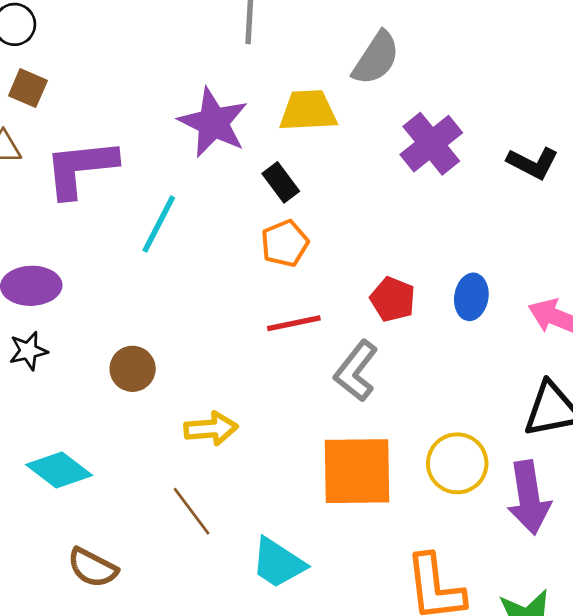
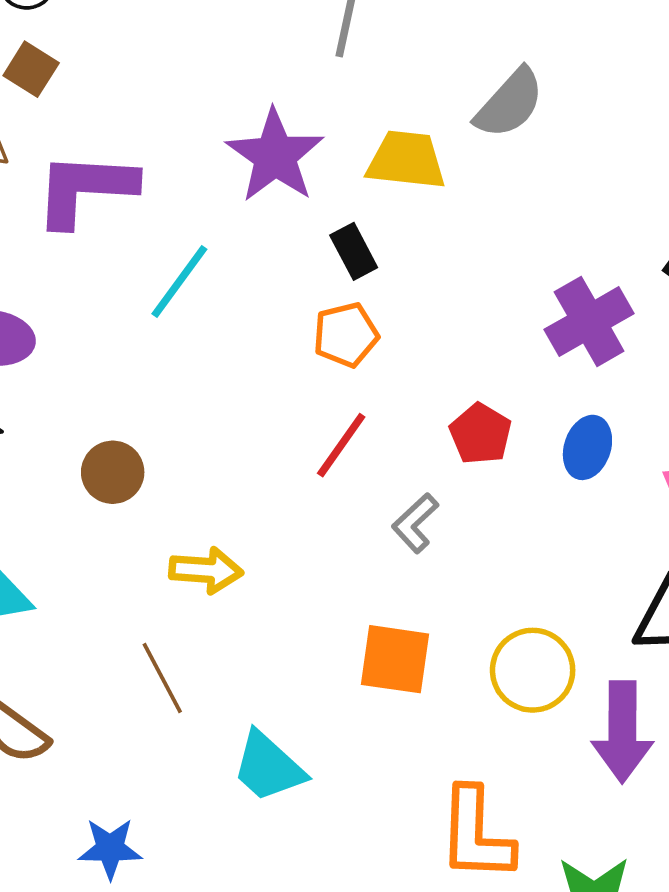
purple cross: (431, 144) -> (589, 322), moved
red line: (294, 323) -> (341, 445), turned -52
gray L-shape: (356, 371) -> (415, 523), size x0.7
orange square: (357, 471) -> (395, 659), size x0.7

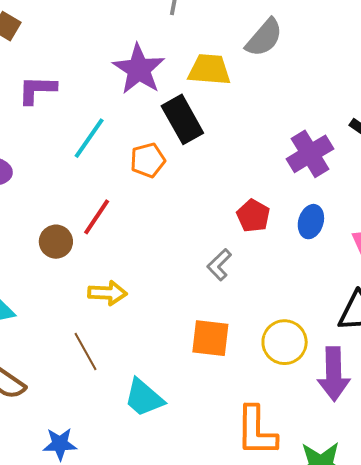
purple L-shape: (85, 189) -> (37, 90), size x0.7
black rectangle: (354, 251) -> (182, 119), size x1.6
orange pentagon: (346, 335) -> (148, 160), moved
red line: (341, 445) -> (97, 217), moved

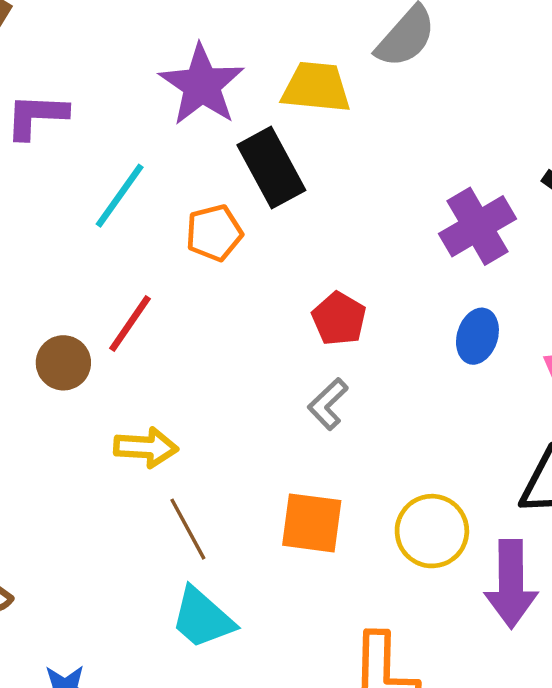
red pentagon: (253, 216) -> (339, 319), moved
brown line: (85, 352) -> (188, 529), moved

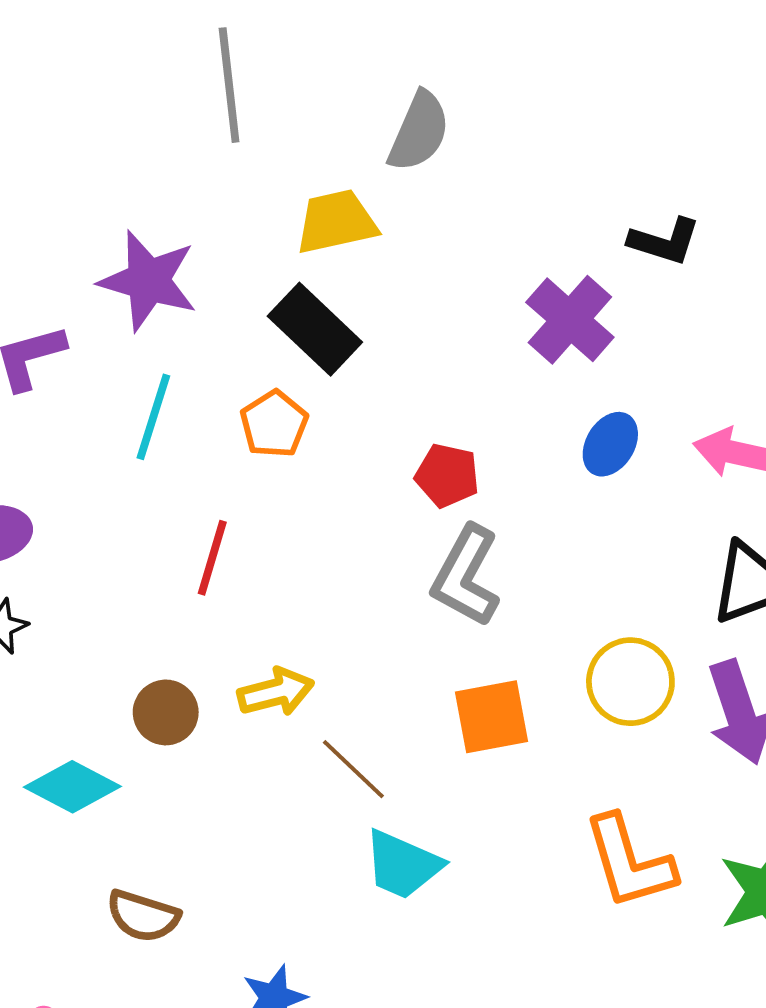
purple star: (202, 85) -> (148, 281), moved
blue ellipse: (477, 336) -> (610, 444), turned 32
brown circle: (63, 363) -> (166, 712), moved
gray L-shape: (328, 404) -> (466, 576), size x1.6

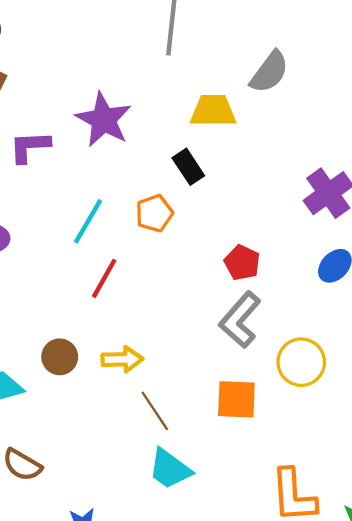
black rectangle: (315, 329) -> (188, 167), size x0.7
cyan line: (153, 417) -> (88, 221), moved
yellow circle: (630, 682) -> (301, 362), moved

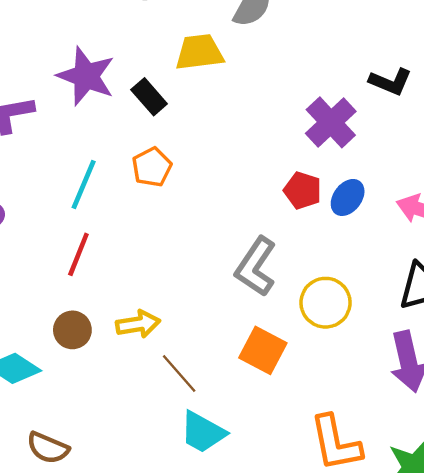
black rectangle: (188, 167) -> (149, 97), moved
red pentagon: (242, 263) -> (303, 190), moved
red line: (104, 278) -> (78, 254), moved
orange square: (236, 399) -> (263, 350), turned 33

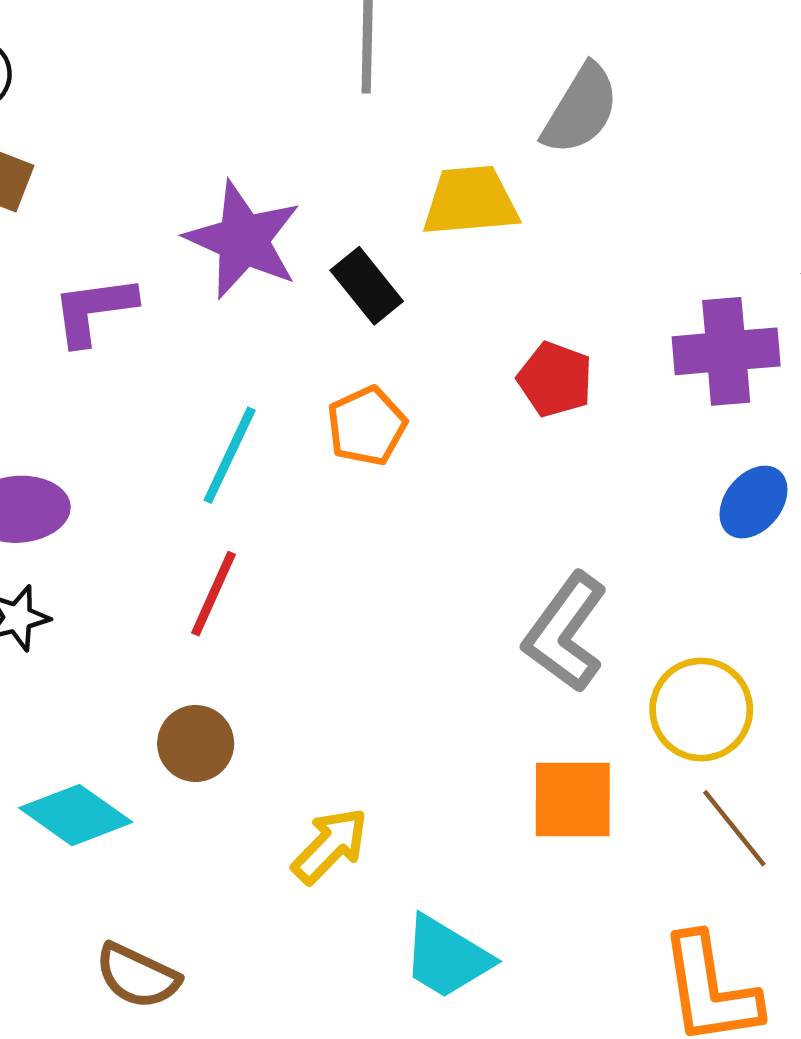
purple cross: (331, 122) -> (726, 351), turned 36
red pentagon: (303, 190) -> (555, 379), moved
yellow arrow: (138, 324) -> (330, 846), moved, turned -39
orange square: (263, 350) -> (573, 799), turned -30
brown line: (179, 374) -> (734, 828), moved

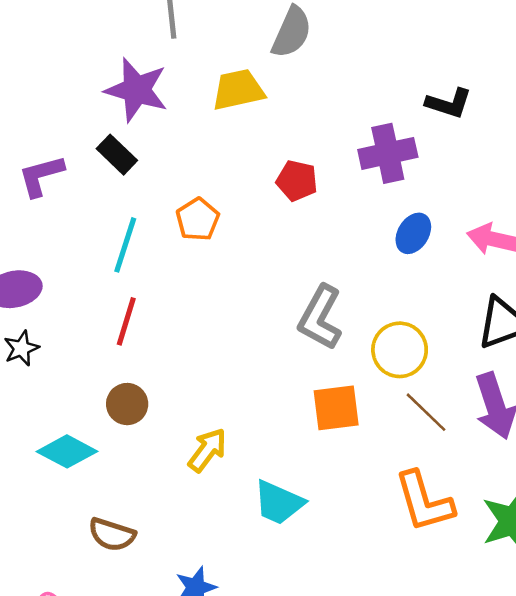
purple star: (243, 240) -> (136, 90), moved
black rectangle: (367, 286) -> (117, 155), moved

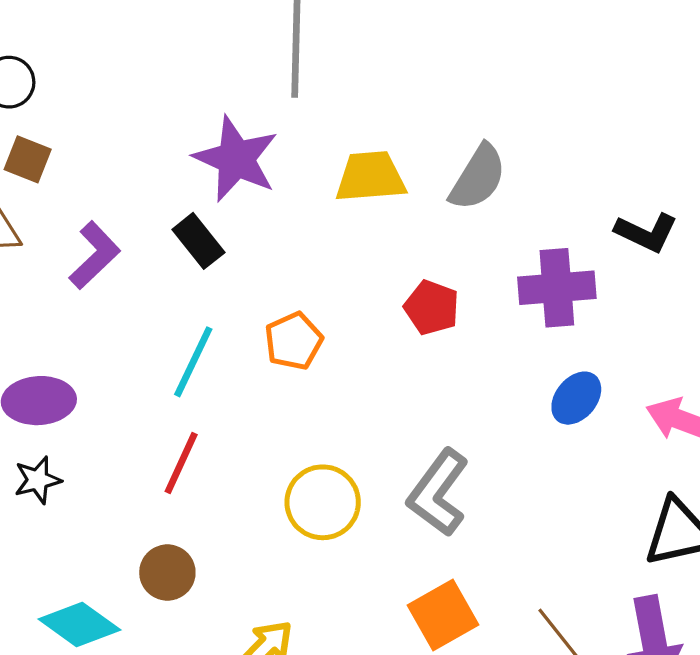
gray semicircle: (292, 32) -> (478, 177), moved
purple L-shape: (41, 176) -> (95, 255), turned 144
yellow circle: (400, 350) -> (323, 502), moved
orange square: (336, 408) -> (443, 615), turned -30

